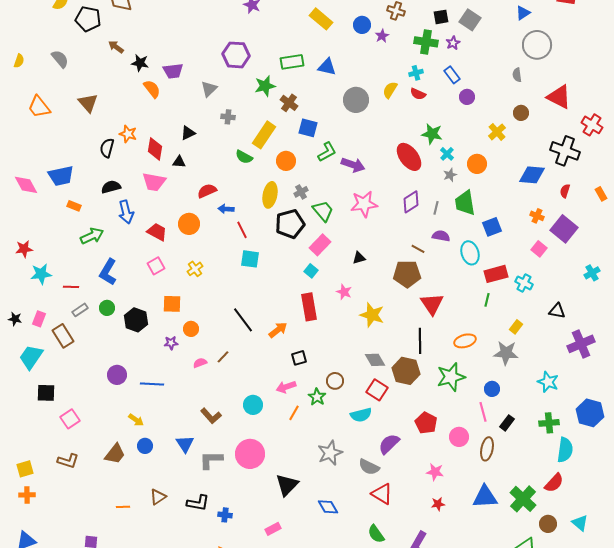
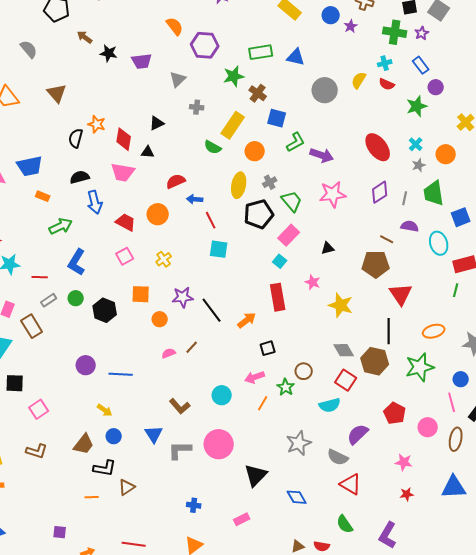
orange semicircle: (152, 89) -> (175, 26), moved
green star: (432, 134) -> (417, 106), moved, turned -30
purple star: (171, 343) -> (183, 297), moved, size x1.5
black L-shape: (198, 503) -> (105, 468), moved

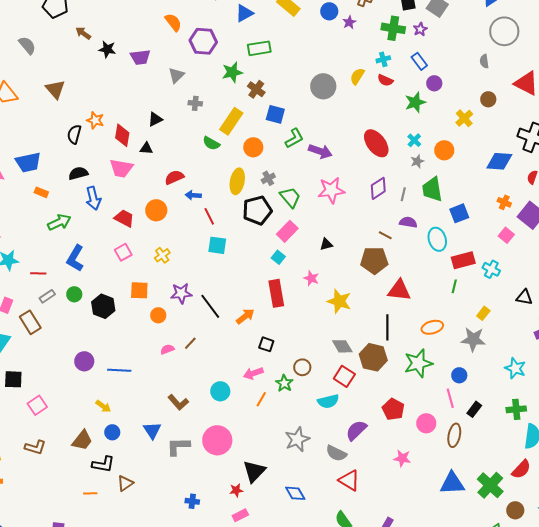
blue triangle: (296, 57) -> (244, 13), moved, turned -42
red triangle: (401, 294) -> (399, 290), turned -50
black square: (268, 348) -> (266, 344), turned 35
red star: (407, 494) -> (236, 490), moved

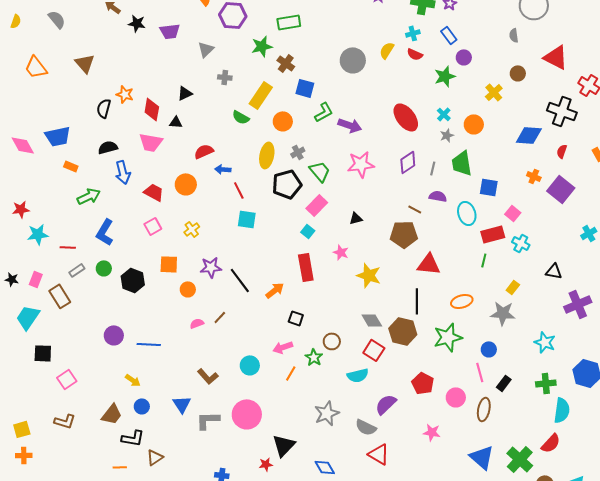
blue square: (459, 213) -> (489, 187), turned 30
pink square: (506, 235) -> (513, 213), moved
blue triangle: (452, 483) -> (482, 457), turned 44

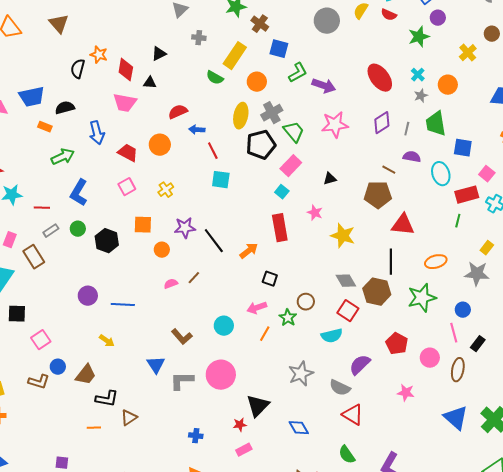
black semicircle: (108, 147) -> (65, 108), moved
gray cross: (298, 152) -> (272, 113), size x1.5
blue circle: (142, 406) -> (58, 367), moved

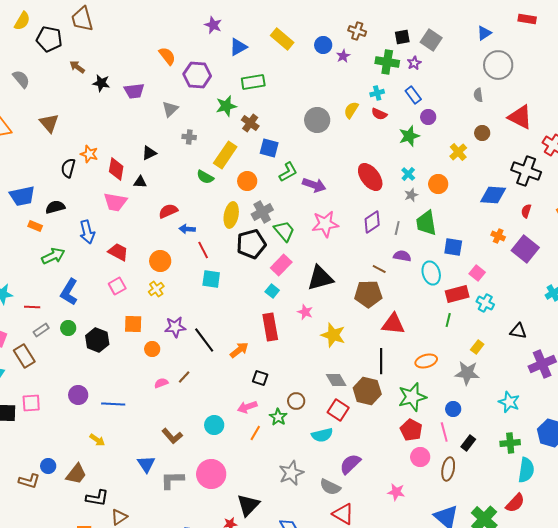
orange circle: (160, 145) -> (160, 261), moved
black triangle: (330, 179) -> (320, 278), size x2.0
pink square: (41, 340) -> (31, 403), moved, turned 30
red pentagon: (397, 344) -> (411, 430), moved

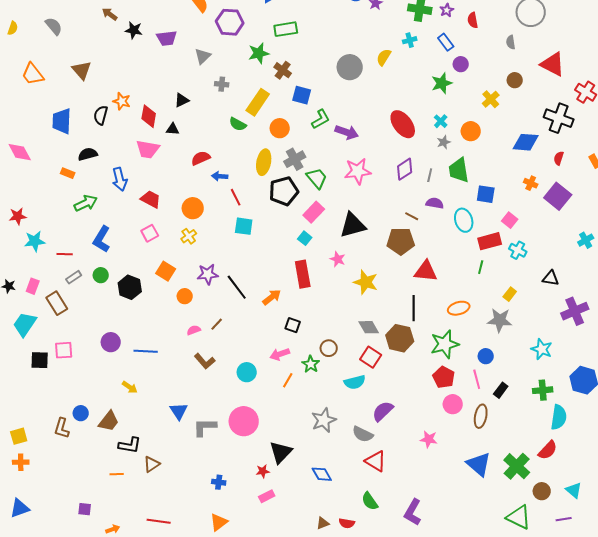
red semicircle: (379, 114) -> (473, 20), moved, turned 56
blue trapezoid: (22, 196) -> (62, 121), moved, turned 104
orange square: (133, 324) -> (166, 271), turned 30
brown L-shape: (172, 436) -> (205, 361), moved
brown L-shape: (29, 481) -> (62, 428), turned 90

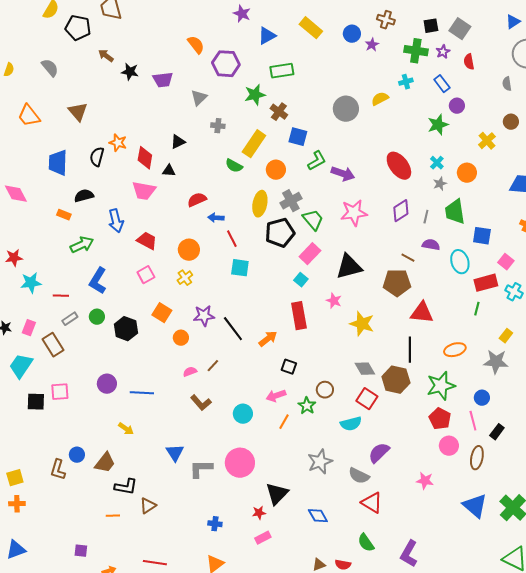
yellow semicircle: (384, 57) -> (380, 99), turned 30

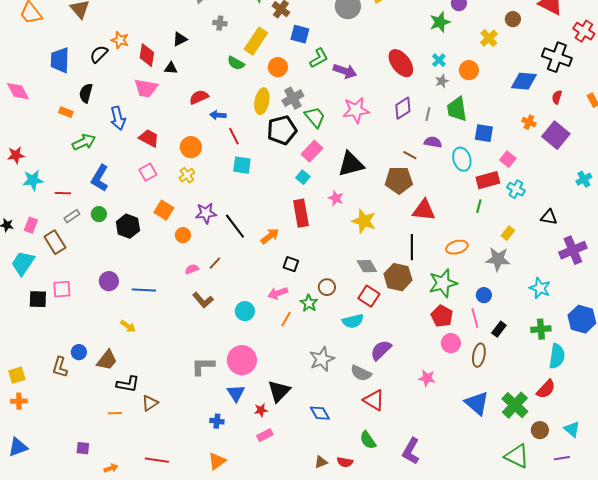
black semicircle: (97, 157) -> (99, 54), turned 30
black semicircle: (84, 196) -> (86, 93), turned -60
blue triangle: (175, 453) -> (236, 393), moved

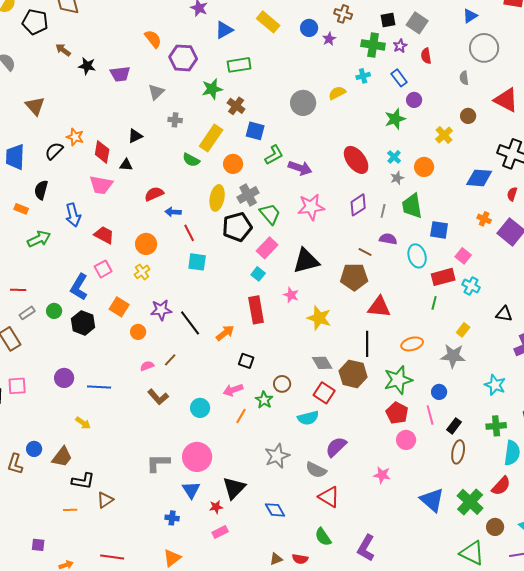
blue L-shape: (100, 178) -> (79, 287), moved
brown ellipse: (479, 355) -> (458, 452), moved

